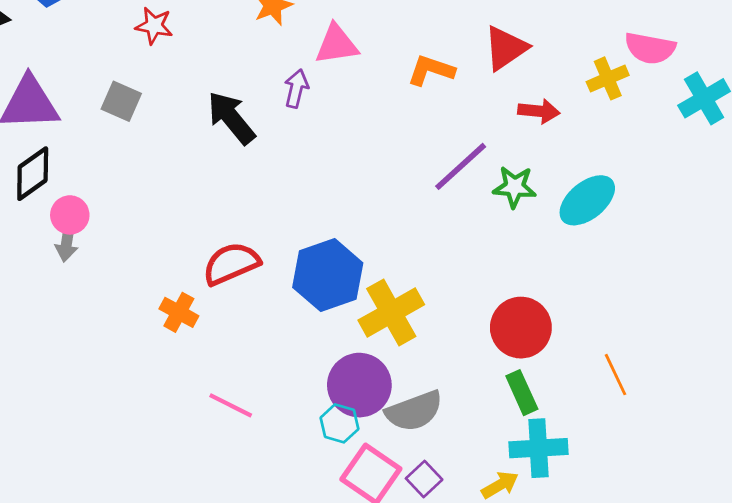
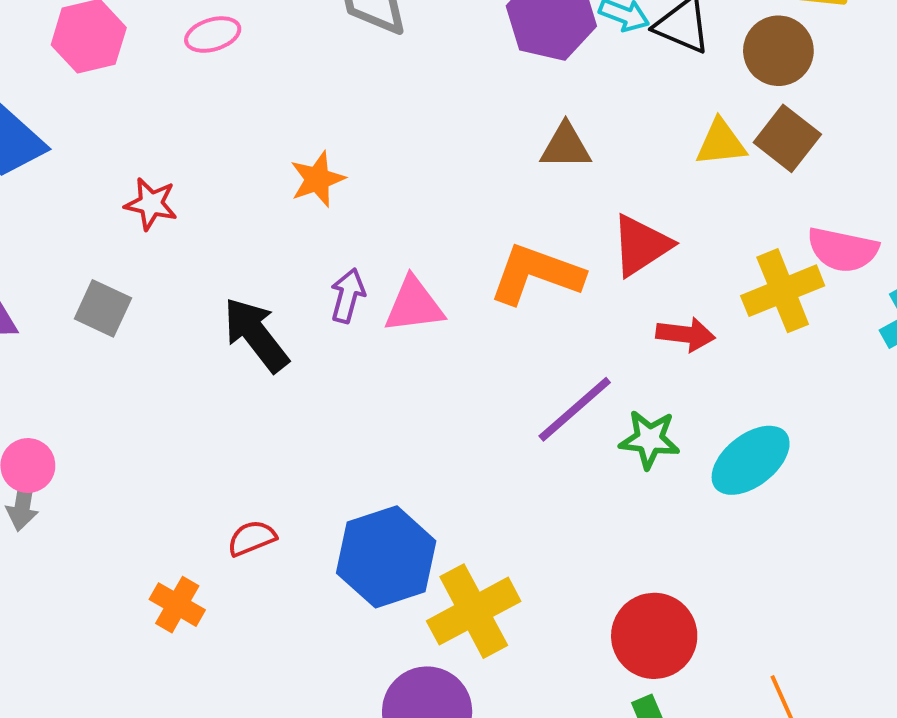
pink triangle: (337, 44) -> (414, 305), moved
orange L-shape: (431, 70) -> (536, 274), size x1.4
yellow cross: (608, 78) -> (783, 291), size x1.4
red semicircle: (231, 264) -> (252, 538), size x0.6

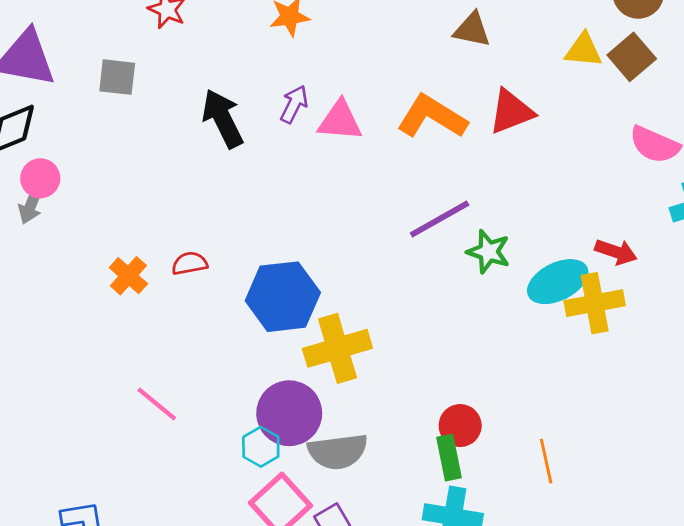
yellow cross: (783, 291) -> (595, 303), moved
gray square: (103, 308) -> (117, 77), turned -30
red arrow: (686, 334) -> (616, 252), moved
orange cross: (177, 605) -> (128, 276), moved
red circle: (654, 636) -> (460, 426), moved, size x0.7

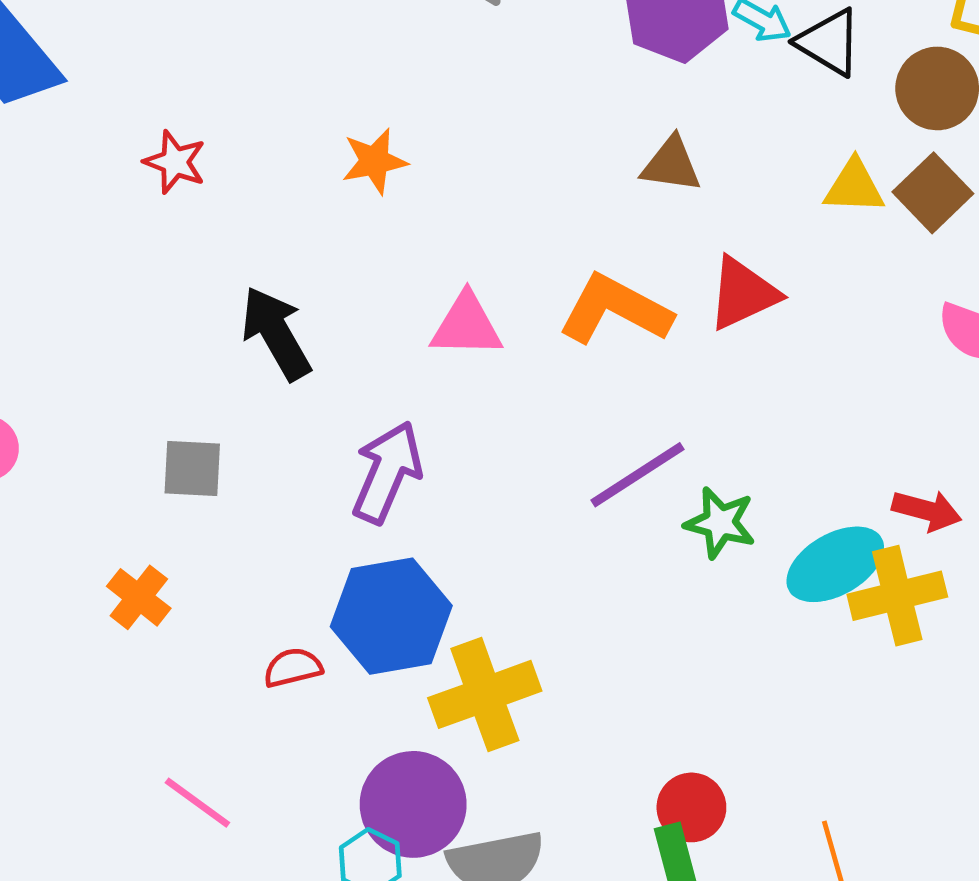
gray square: (117, 77) -> (192, 468), moved
purple arrow: (294, 104) -> (387, 472), moved, size x1.6
red semicircle: (190, 263) -> (293, 668), moved

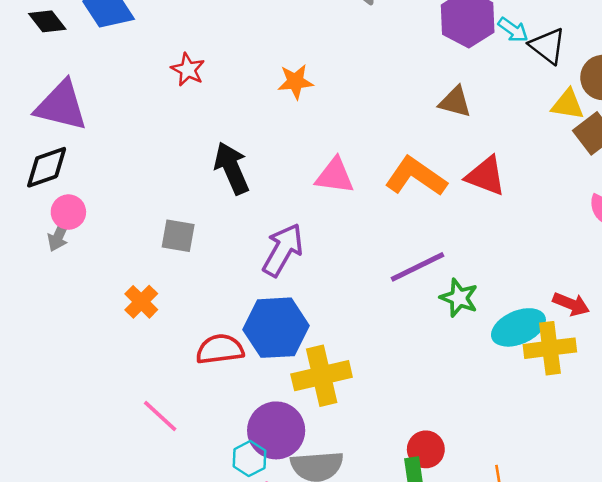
yellow triangle: (854, 187) -> (568, 104), moved
red triangle: (743, 294) -> (486, 176), turned 39
red semicircle: (293, 668) -> (220, 349), size x1.5

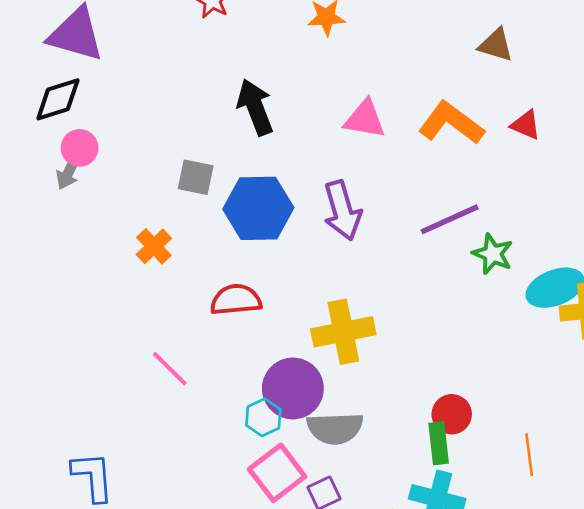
red triangle: (486, 176) -> (526, 125), size x0.7
purple arrow: (283, 250) -> (342, 211), moved, turned 132
blue hexagon: (276, 328) -> (258, 208), moved

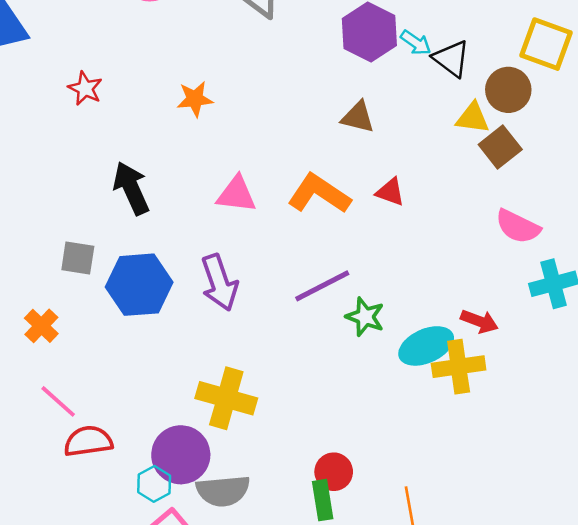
red semicircle: (236, 300) -> (88, 441), moved
yellow cross: (343, 332) -> (226, 398), turned 30
pink line: (170, 369) -> (58, 401), moved

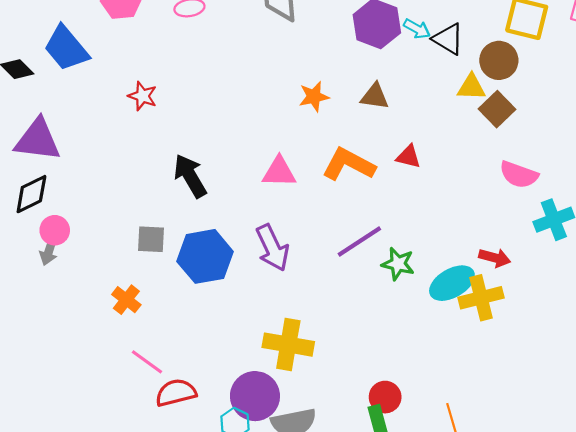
orange star: (195, 99) -> (314, 97), moved

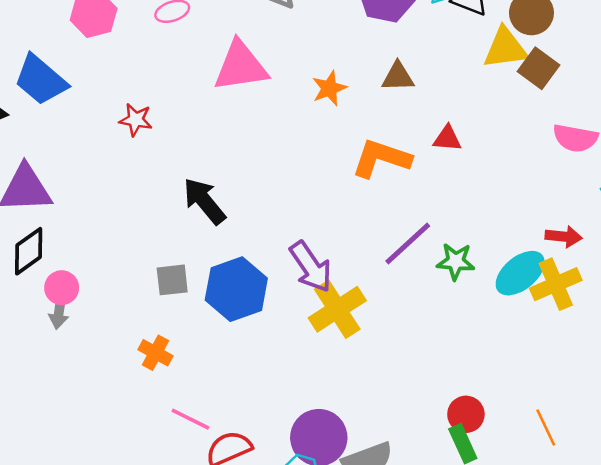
yellow triangle: (471, 87) -> (505, 48), size x1.4
pink triangle: (279, 172) -> (241, 66), moved, size x1.4
yellow cross: (288, 345) -> (337, 309), moved, turned -33

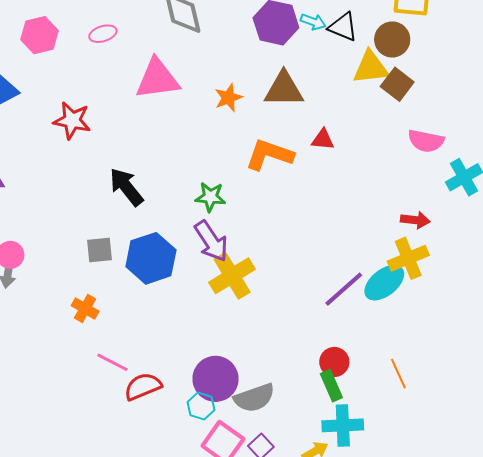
brown triangle: (398, 77) -> (284, 89), size x1.5
red star: (136, 120) -> (72, 121), size x1.4
purple line: (408, 243) -> (344, 289), moved
green star: (456, 261) -> (210, 197), moved
cyan ellipse: (520, 273) -> (384, 283), moved

